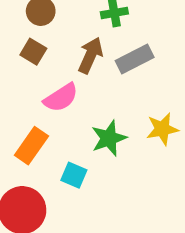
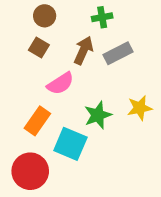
cyan square: (74, 175) -> (70, 144), size x1.6

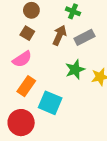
green cross: (102, 17) -> (73, 11), turned 32
pink semicircle: (60, 83) -> (22, 59), moved
green star: (98, 115) -> (75, 70), moved

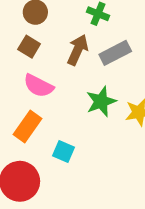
pink semicircle: (22, 59) -> (38, 86), moved, turned 60
cyan square: (50, 103) -> (64, 152), size x0.6

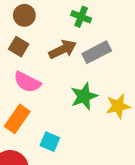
brown arrow: (78, 50) -> (63, 49), turned 40

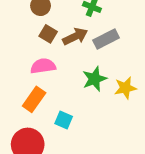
brown square: (19, 47) -> (48, 34), moved
pink semicircle: (27, 82) -> (43, 66), turned 145

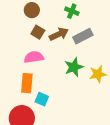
orange rectangle: (34, 99) -> (27, 83), turned -30
cyan square: (64, 120) -> (42, 99), moved

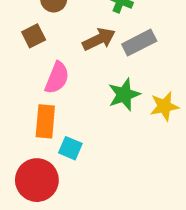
brown square: (38, 32) -> (34, 36), moved, turned 32
pink semicircle: (34, 57) -> (57, 78), turned 120

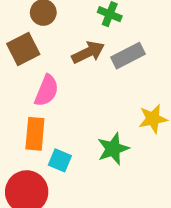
brown square: (34, 36) -> (23, 49), size x1.4
green star: (124, 95) -> (113, 149), moved

